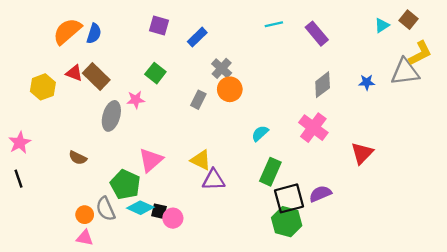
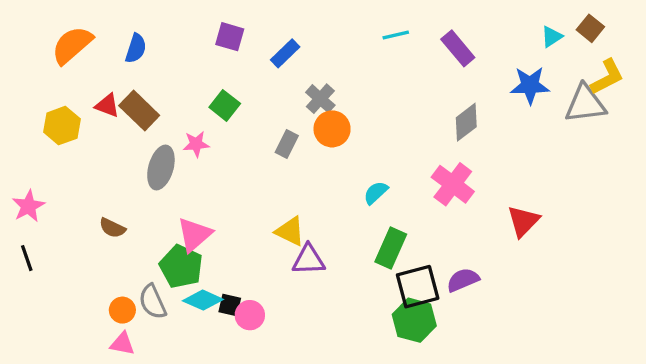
orange semicircle: (67, 31) -> (72, 45), moved
blue star: (367, 82) -> (530, 85), moved, size x1.6
pink triangle: (151, 160) -> (194, 235), moved

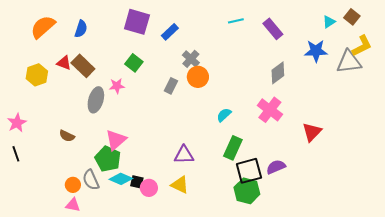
purple square: (230, 37) -> (137, 22), size x1.5
yellow triangle: (290, 231) -> (180, 185), moved

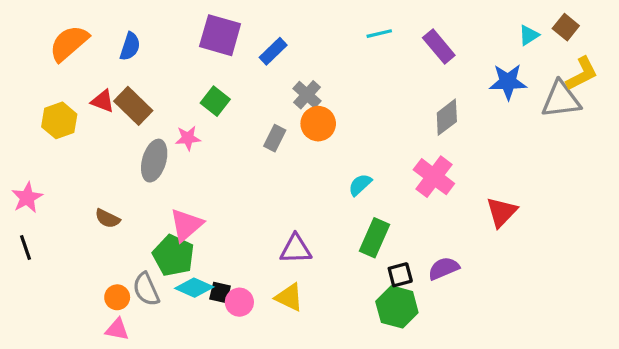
black square: (249, 171) -> (400, 275), size x0.6

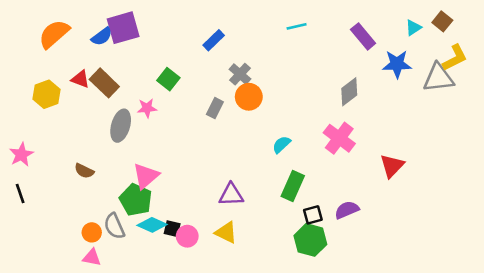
purple square: (220, 35) -> (123, 28), moved, turned -32
blue semicircle: (130, 46) -> (102, 36), turned 35
purple rectangle: (439, 46) -> (363, 36), moved

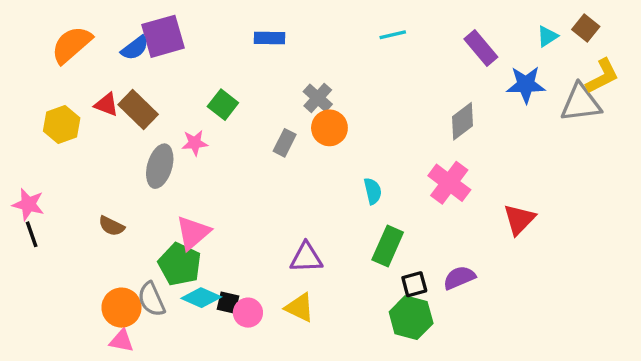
blue rectangle: (214, 40) -> (270, 38), moved, turned 45
cyan semicircle: (281, 144) -> (373, 191), turned 120
pink star: (21, 155) -> (28, 204), turned -30
black line: (20, 193) -> (32, 234), moved
orange circle: (92, 232) -> (121, 308), size x1.5

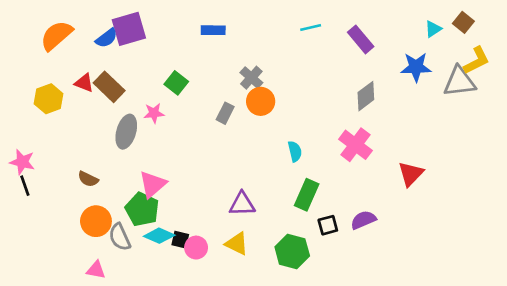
purple rectangle: (481, 48) -> (361, 39), moved
orange circle: (121, 308) -> (96, 221), moved
green hexagon: (411, 318) -> (292, 251), moved

